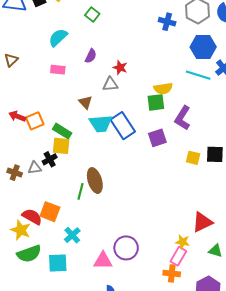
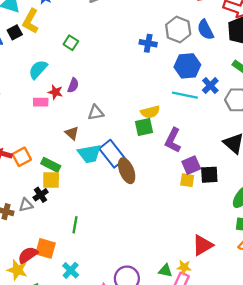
red star: (120, 68) -> (55, 92), moved
purple square: (157, 138) -> (191, 165), moved
brown ellipse: (95, 181) -> (127, 171), moved
red semicircle: (32, 217) -> (28, 255), turned -60
green triangle: (215, 251) -> (165, 271), moved

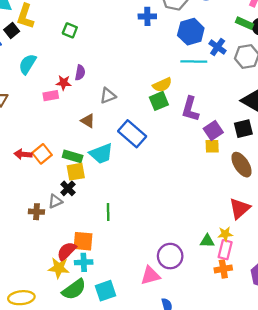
cyan semicircle: (38, 69) -> (27, 64), moved
cyan trapezoid: (89, 154) -> (101, 154), moved
brown ellipse: (127, 171) -> (241, 165), moved
black square: (209, 175) -> (243, 129), moved
cyan cross: (71, 270) -> (84, 262), moved, turned -35

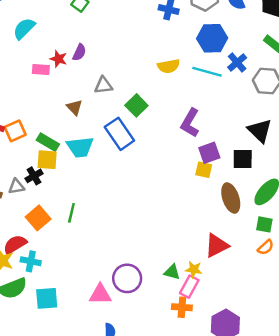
yellow semicircle: (162, 85) -> (169, 66), moved
green square: (159, 101) -> (136, 105), moved, turned -36
orange square: (83, 241) -> (38, 218), moved, turned 30

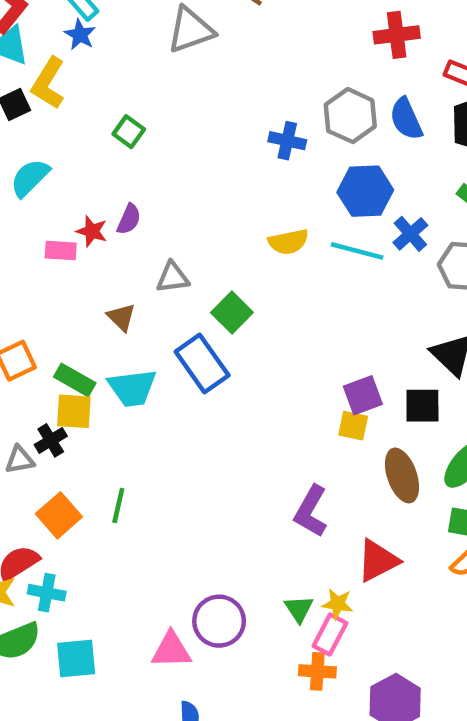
purple L-shape: (190, 123) -> (311, 511), moved
green triangle: (172, 272) -> (299, 609), turned 42

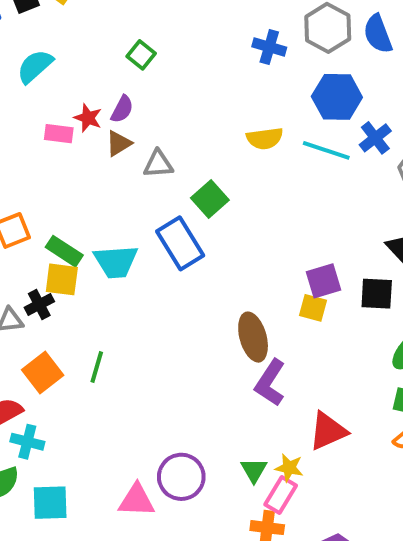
green square: (129, 132) -> (141, 55), moved
brown triangle: (121, 317) -> (119, 143), moved, turned 40
brown ellipse: (402, 475) -> (253, 337), moved

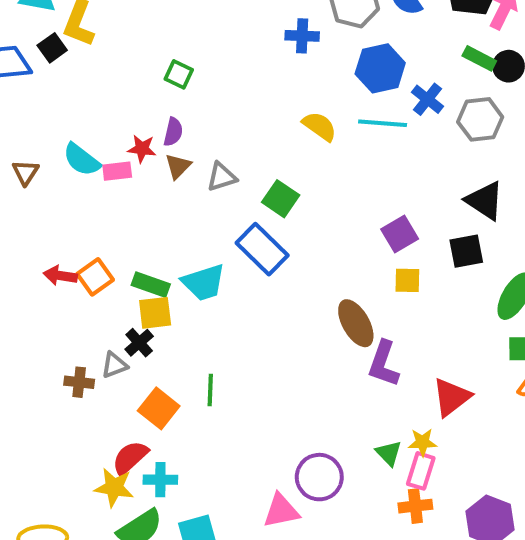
cyan semicircle: (35, 66) -> (82, 160), moved, turned -87
yellow semicircle: (265, 138) -> (320, 126), turned -123
purple square: (324, 281) -> (400, 234), moved

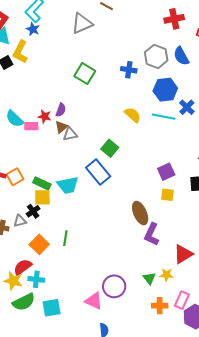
green square: (179, 74) -> (85, 74), moved, size x1.5
gray triangle: (222, 177) -> (70, 134), moved
pink rectangle: (421, 471) -> (182, 300), moved
pink triangle: (281, 511) -> (94, 301), turned 30

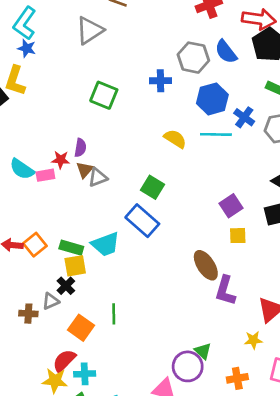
green triangle: (149, 278) -> (203, 351), moved
orange cross: (160, 306) -> (237, 378), moved

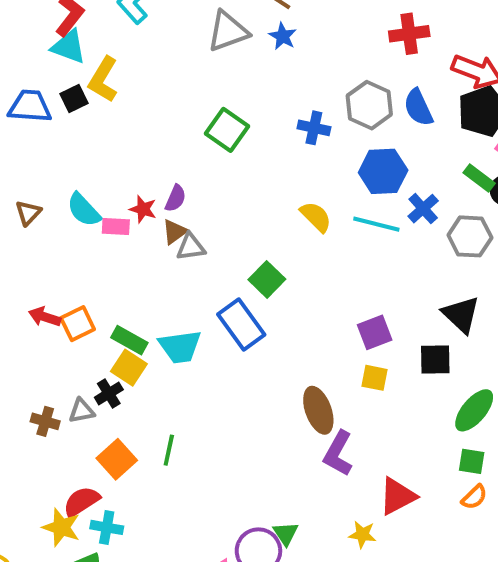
blue star: (27, 48) -> (283, 36), moved
yellow square: (75, 266) -> (129, 368), turned 30

